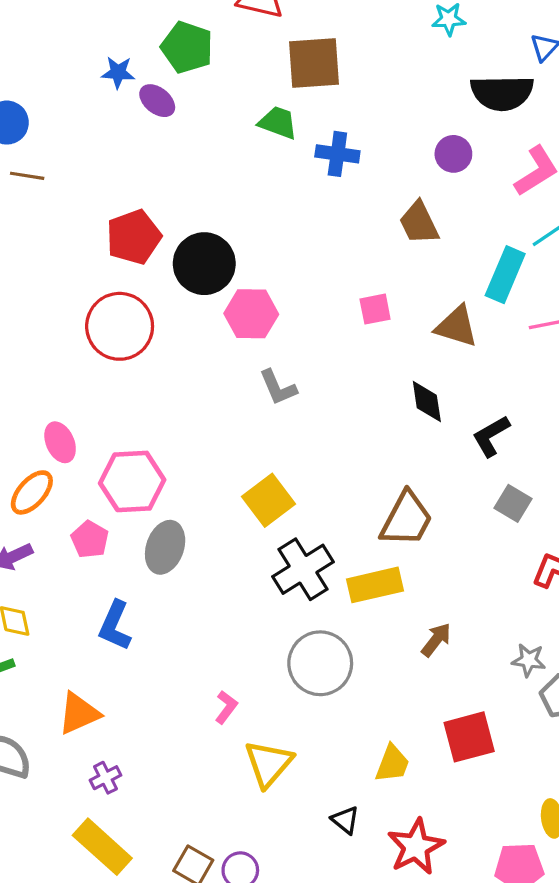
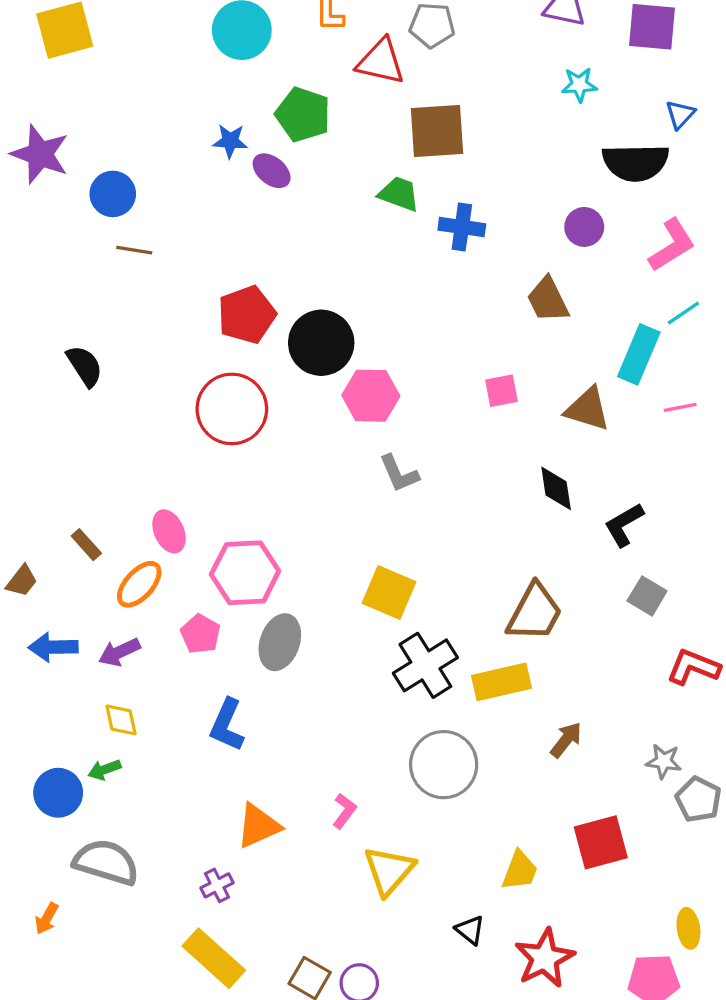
yellow square: (268, 500) -> (389, 593), turned -30
orange triangle: (79, 713) -> (258, 826), moved

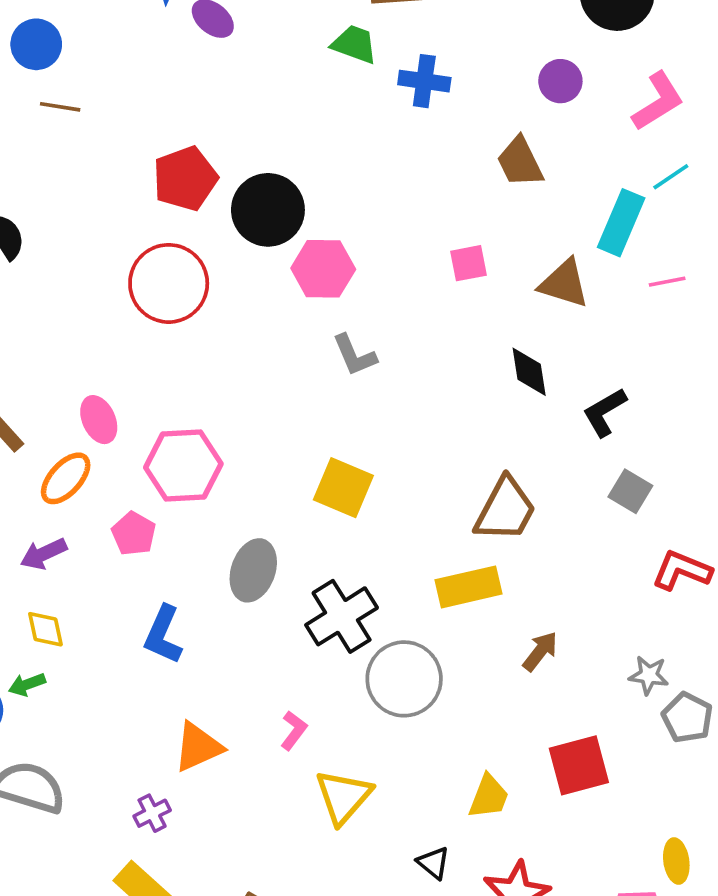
gray ellipse: (280, 642) -> (253, 570), moved
black cross: (425, 665) -> (342, 616), moved

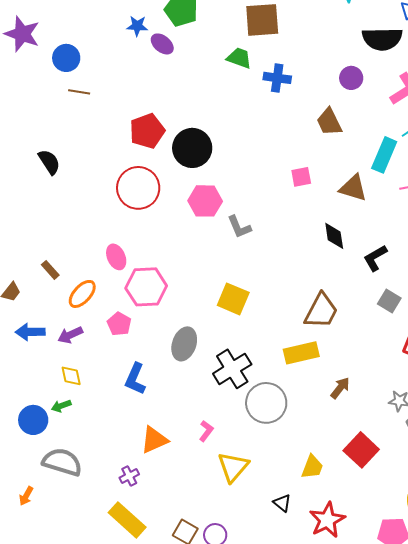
pink hexagon: (323, 269) -> (205, 201), moved
pink ellipse: (99, 420) -> (116, 257), moved
red square: (579, 765) -> (361, 450), turned -32

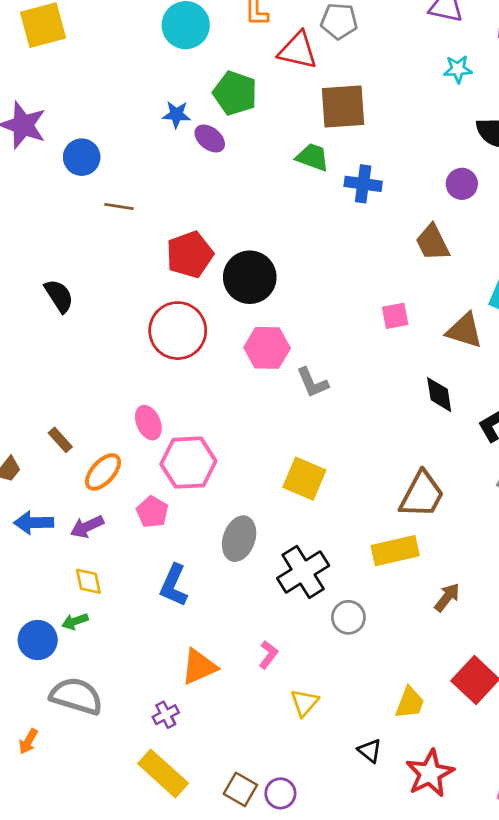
brown line: (79, 92) -> (119, 207), moved
gray circle: (266, 403) -> (348, 617), size x0.6
yellow triangle: (233, 467) -> (304, 703), size x0.7

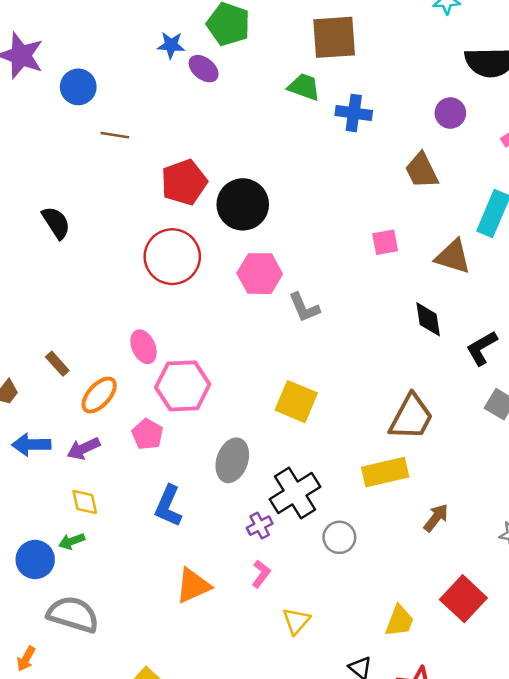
purple cross: (166, 715) -> (260, 526), moved

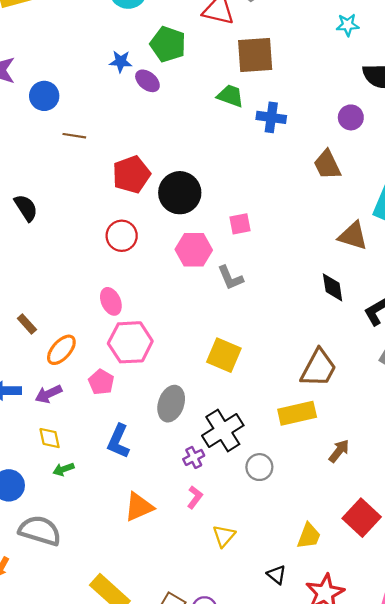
pink square: (385, 242) -> (240, 224), moved
red circle: (172, 257) -> (122, 236), size x0.7
pink ellipse: (144, 347) -> (111, 301), moved
green arrow: (72, 541) -> (64, 469), moved

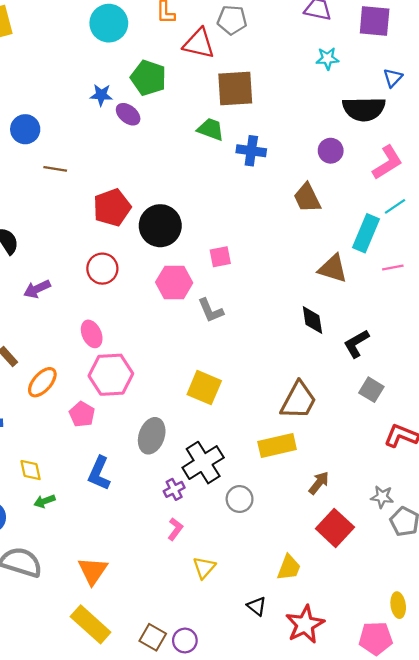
purple arrow: (49, 394) -> (37, 289), moved
orange triangle: (139, 507) -> (93, 571), moved, turned -32
red square: (362, 518) -> (335, 528), moved

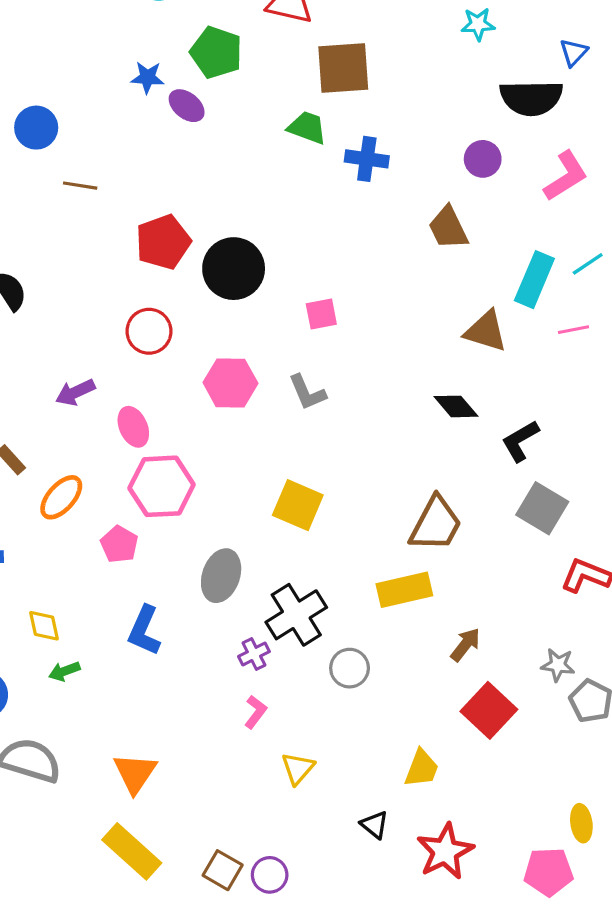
cyan line: (395, 206) -> (588, 264), moved
pink hexagon: (174, 283) -> (230, 383), moved
purple arrow: (37, 289) -> (75, 392), moved
black diamond: (312, 320) -> (456, 406), turned -32
gray square: (371, 390) -> (542, 508), size x1.4

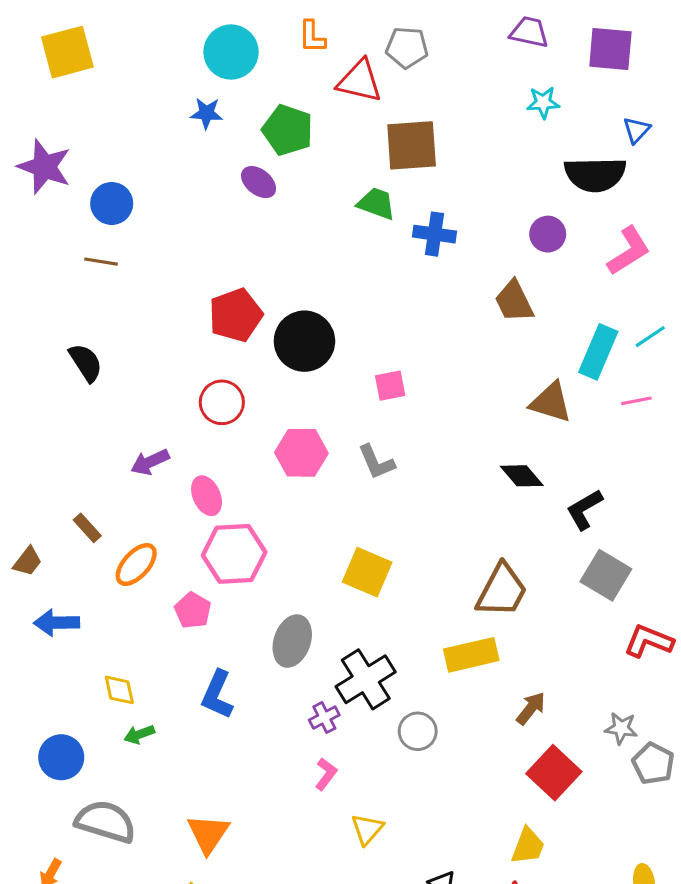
blue star: (147, 77) -> (207, 113), moved
brown line: (80, 186) -> (101, 262), moved
yellow trapezoid: (422, 768) -> (528, 846), moved

